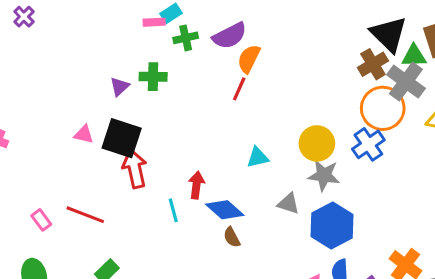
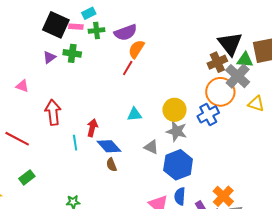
pink rectangle: (154, 22) -> (76, 27), moved
black square: (122, 138) -> (56, 25), moved

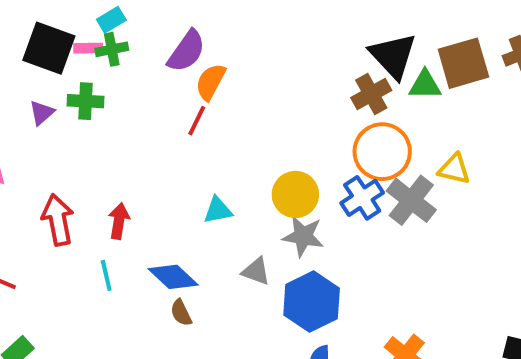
green cross: (97, 30) -> (112, 49), moved
purple semicircle: (126, 32) -> (186, 51), turned -30
gray cross: (238, 76) -> (411, 200), moved
red arrow: (92, 128) -> (119, 221), moved

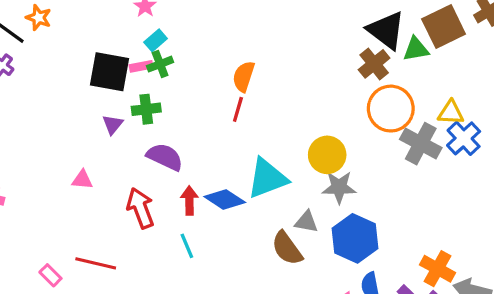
purple semicircle: (186, 51) -> (165, 157), moved, turned -90
blue cross: (362, 198) -> (464, 138), moved
cyan triangle: (218, 210) -> (267, 178), size x1.8
blue diamond: (173, 277) -> (225, 199), moved
brown semicircle: (181, 313) -> (287, 248), moved, size x1.6

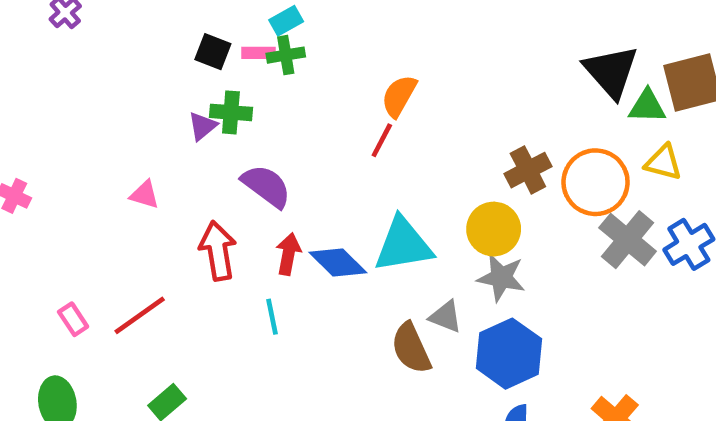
brown cross: (374, 64) -> (528, 170), moved
black square: (109, 72) -> (213, 52), size x0.6
green cross: (146, 109) -> (231, 112), moved
yellow triangle: (451, 113) -> (663, 162), moved
red line: (96, 263) -> (140, 315), turned -60

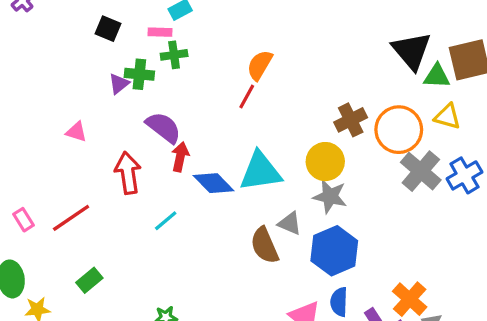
black square: (213, 52) -> (108, 29), moved
green cross: (286, 55) -> (174, 55), moved
red arrow: (288, 254) -> (180, 157), moved
cyan line: (272, 317) -> (166, 221), turned 60

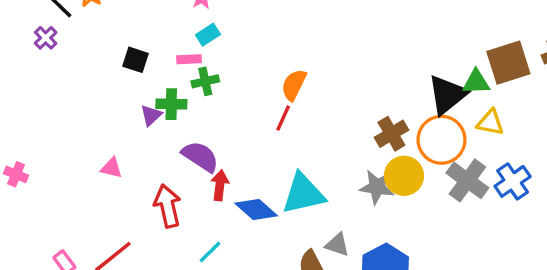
black triangle: (412, 51) -> (447, 95), moved, turned 36
yellow circle: (325, 162) -> (404, 176), moved
gray star: (330, 196) -> (377, 187), moved

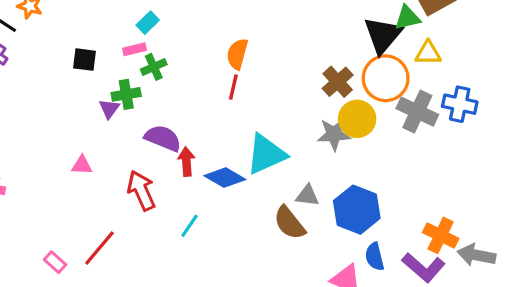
blue cross: (513, 181) -> (460, 104), turned -32

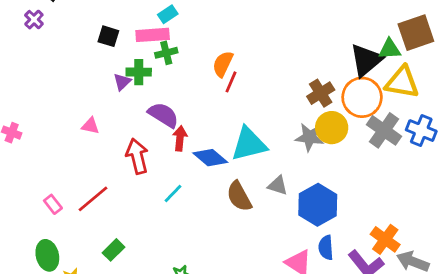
pink rectangle: (134, 49) -> (153, 35), size x1.6
yellow triangle: (428, 53) -> (402, 82), size x1.5
orange semicircle: (237, 54) -> (223, 64), moved
brown semicircle: (289, 223) -> (239, 196), moved

